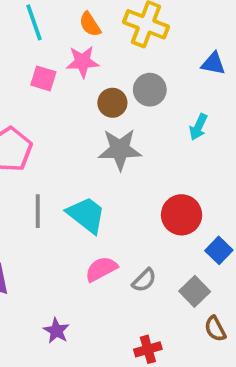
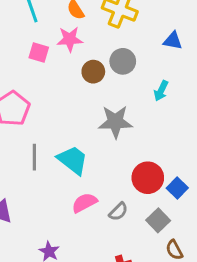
gray star: (120, 149) -> (115, 122), moved
red circle: (182, 215) -> (148, 178), moved

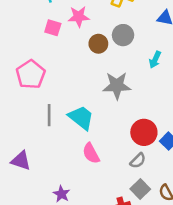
pink semicircle: (84, 203) -> (91, 153), turned -90
gray semicircle: (118, 212) -> (138, 161), moved
gray square: (158, 220) -> (140, 189), moved

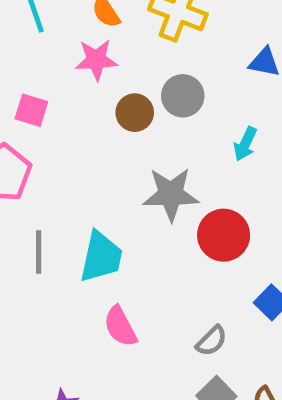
pink square: (53, 28) -> (31, 110), moved
cyan trapezoid: (81, 118) -> (101, 257), turned 64
red circle: (144, 132) -> (224, 235), moved

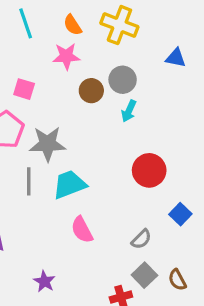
cyan arrow: (245, 144) -> (129, 111), moved
gray star: (171, 194) -> (48, 144), moved
cyan trapezoid: (101, 257) -> (69, 184), turned -123

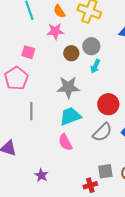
gray star: (48, 144) -> (68, 87), moved
cyan trapezoid: (69, 184) -> (70, 116), moved
gray semicircle: (141, 239) -> (102, 132), moved, size x1.5
gray square: (144, 275) -> (105, 171), turned 35

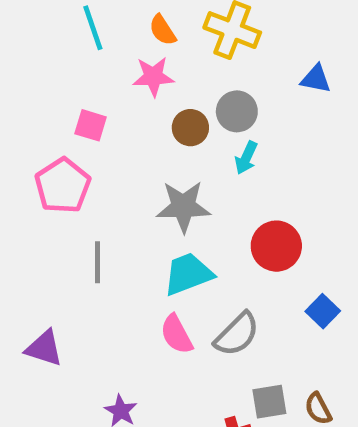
gray semicircle: (102, 132) -> (237, 334), moved

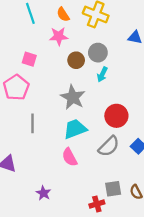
gray star: (183, 207) -> (73, 97), turned 30
gray semicircle: (237, 334) -> (109, 146), moved

